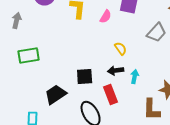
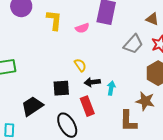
pink semicircle: (106, 16) -> (82, 28), turned 40
yellow semicircle: (121, 48) -> (80, 65), moved

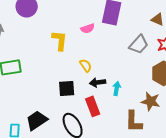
yellow L-shape: (54, 20) -> (60, 40), moved
black trapezoid: (32, 106) -> (37, 120), moved

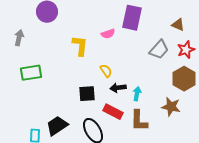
red rectangle: (93, 106) -> (113, 112), turned -42
brown L-shape: (134, 121) -> (139, 121), moved

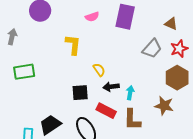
pink semicircle: (108, 34) -> (92, 17), moved

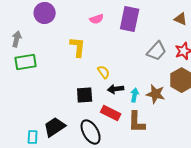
brown triangle: (171, 24) -> (181, 19), moved
green rectangle: (24, 72) -> (26, 62), moved
brown star: (164, 106) -> (156, 94), moved

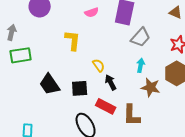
gray trapezoid: (157, 51) -> (141, 37), moved
black arrow: (116, 89) -> (111, 82), turned 70
cyan arrow: (135, 95) -> (141, 65), moved
black trapezoid: (55, 127) -> (50, 84), moved, turned -90

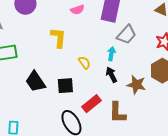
cyan arrow: (141, 65) -> (111, 54), moved
black arrow: (111, 82) -> (111, 75), moved
red rectangle: (106, 106) -> (91, 104), turned -66

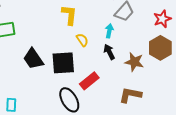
yellow L-shape: (58, 38) -> (69, 15), moved
black square: (65, 86) -> (63, 63), size x1.4
brown L-shape: (117, 113) -> (130, 95), moved, turned 100

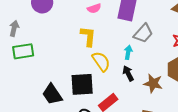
yellow semicircle: (82, 40) -> (101, 61), size x1.5
black trapezoid: (33, 59) -> (52, 94), moved

